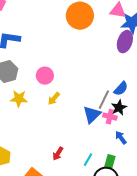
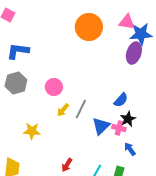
blue semicircle: (121, 89) -> (121, 100), moved
yellow star: (19, 99) -> (32, 131), moved
gray line: (104, 100) -> (81, 109), moved

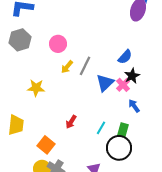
pink cross: (119, 128) -> (123, 85), turned 32

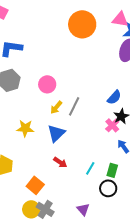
blue triangle: (105, 83) -> (56, 133), moved
red arrow: (71, 122) -> (60, 162), turned -88
black circle: (119, 148) -> (108, 188), size x0.7

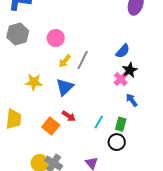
orange square: (35, 185) -> (51, 126), moved

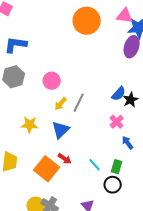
black star: (130, 70) -> (131, 100), moved
cyan line: (99, 122) -> (95, 165), turned -72
orange square: (51, 126) -> (47, 169), size x1.4

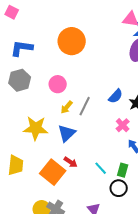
orange circle: (87, 21) -> (72, 41), moved
blue semicircle: (119, 94) -> (116, 96), moved
yellow star: (30, 125) -> (36, 128), size x1.4

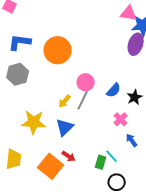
orange circle: (72, 41) -> (58, 50), moved
pink circle: (58, 84) -> (86, 82), moved
cyan line: (101, 168) -> (112, 156), moved
green rectangle: (123, 170) -> (101, 162), moved

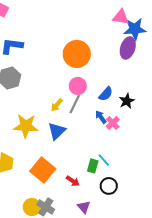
orange circle: (58, 50) -> (77, 54), moved
blue arrow: (132, 140) -> (101, 117), moved
red arrow: (69, 156) -> (73, 181), moved

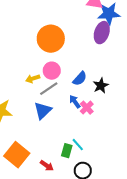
gray line: (75, 104) -> (49, 89), turned 30
yellow arrow: (57, 105) -> (33, 79), moved, turned 32
blue triangle: (57, 131) -> (43, 111), moved

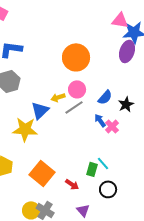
blue triangle: (43, 111) -> (40, 110), moved

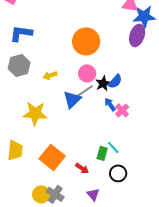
yellow arrow: (58, 97) -> (50, 75), moved
black star: (126, 104) -> (103, 83), moved
blue triangle: (40, 110) -> (72, 99), moved

